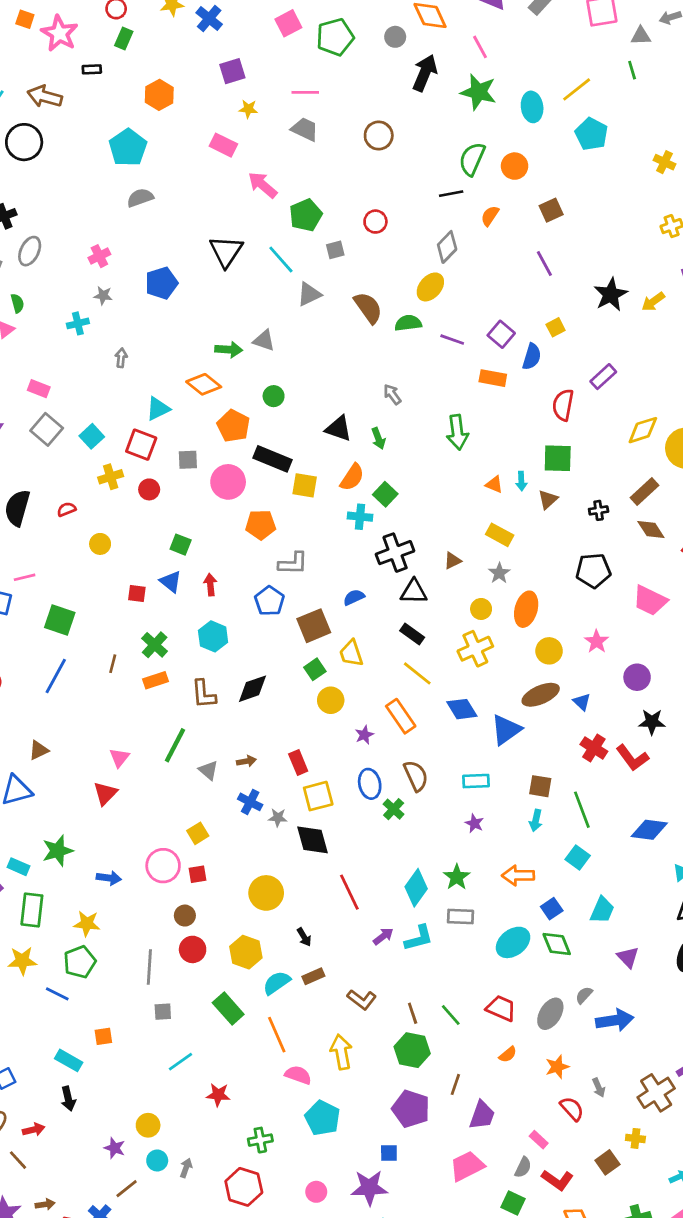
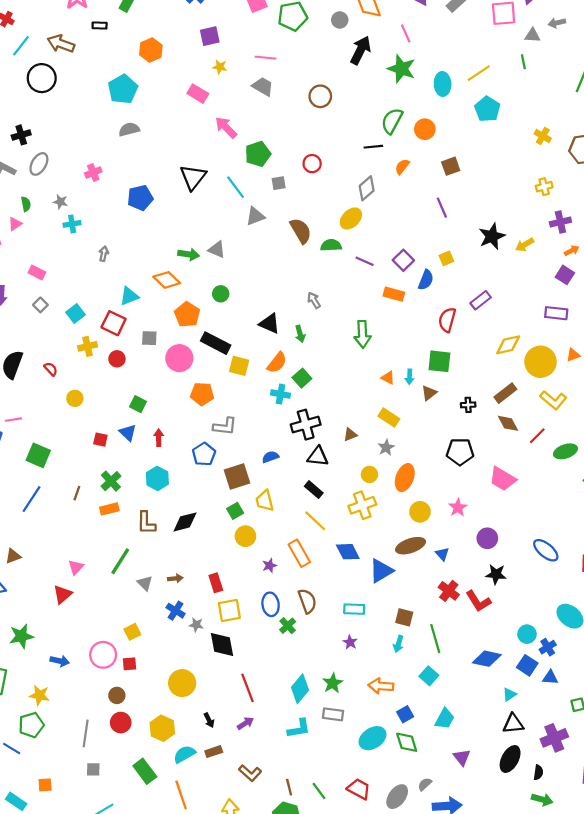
gray star: (103, 296) -> (60, 202), moved
gray square: (47, 429) -> (40, 305), size x0.6
red semicircle: (66, 509) -> (51, 369), turned 64
purple arrow: (383, 936) -> (245, 723), moved

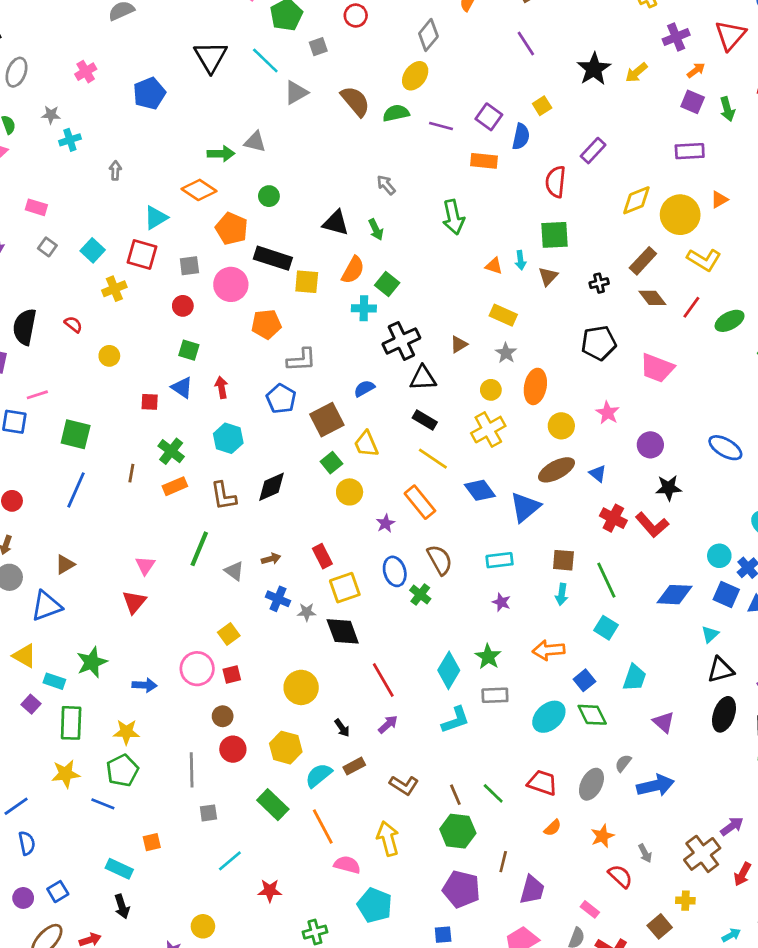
red circle: (117, 359) -> (183, 306), moved

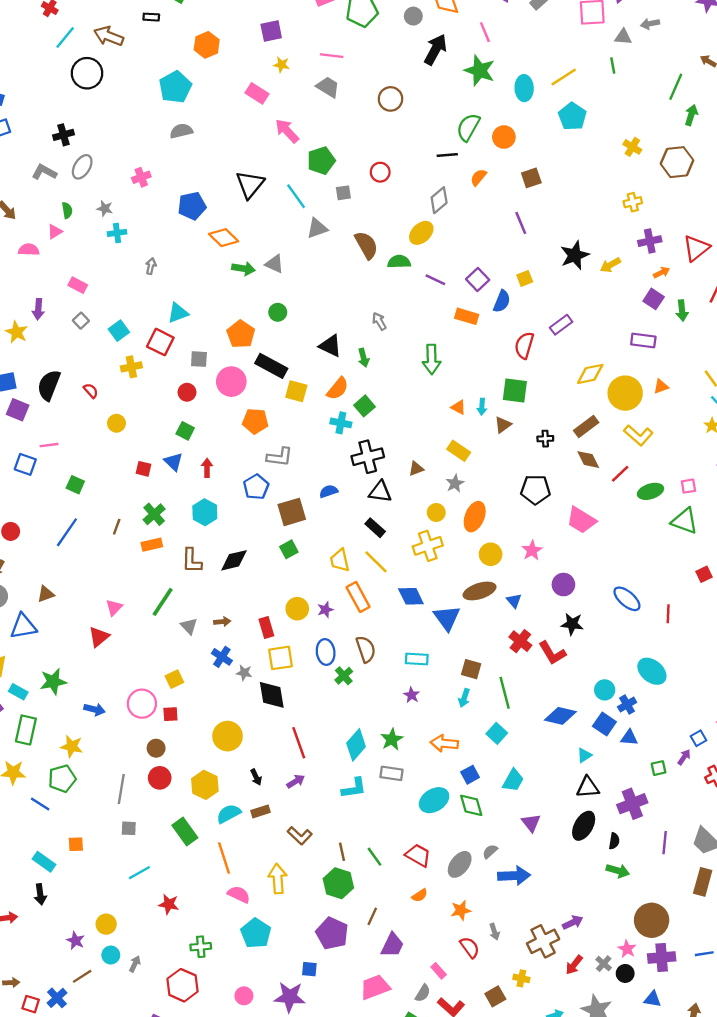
orange diamond: (199, 190) -> (224, 238), moved
green square: (76, 434) -> (75, 485), size x0.7
yellow trapezoid: (366, 444) -> (340, 560), moved
yellow circle: (350, 492) -> (297, 609), moved
blue triangle: (525, 507) -> (447, 618), turned -36

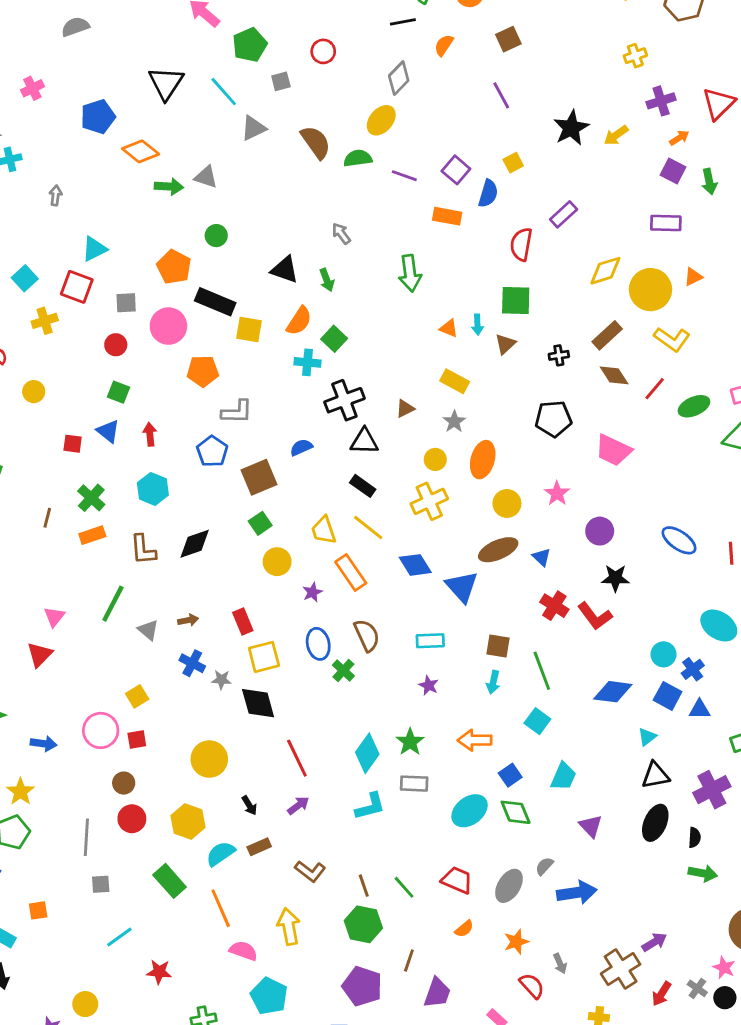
yellow circle: (297, 609) -> (277, 562), moved
yellow star: (72, 746) -> (20, 792), turned 30

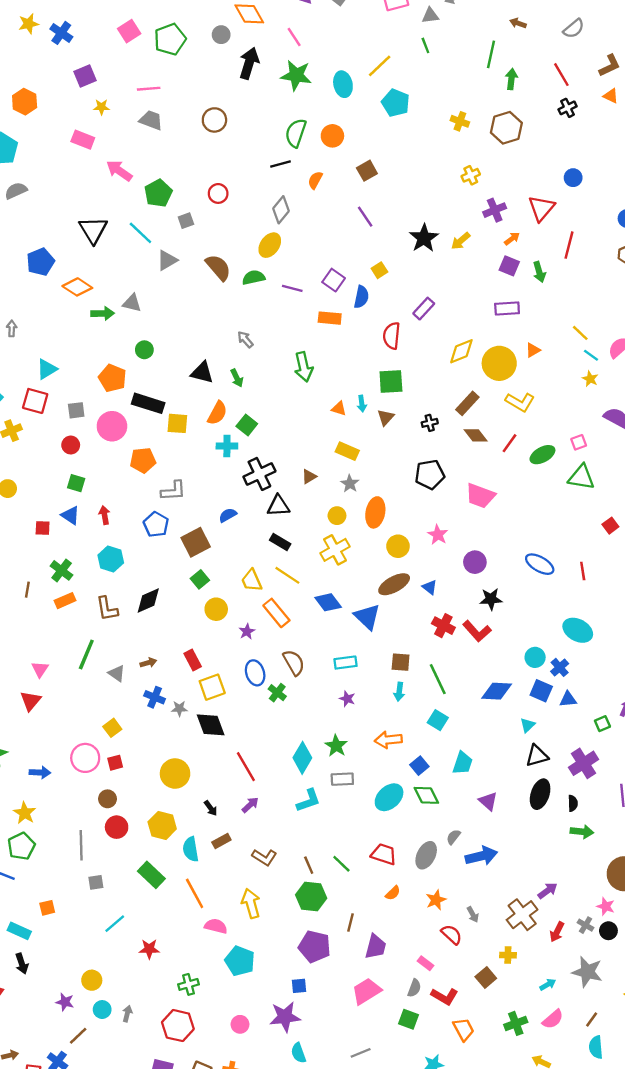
cyan semicircle: (221, 854) -> (191, 849), turned -60

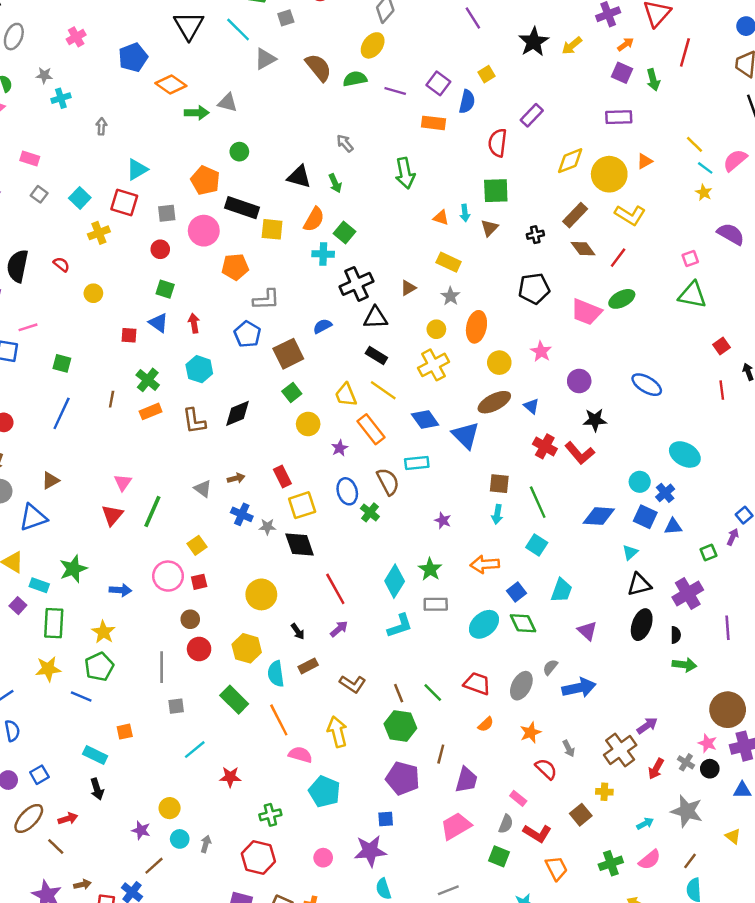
green ellipse: (542, 455) -> (622, 299), moved
red line: (583, 571) -> (722, 390), moved
green line: (86, 655) -> (152, 511), moved
cyan rectangle: (345, 663) -> (417, 463), moved

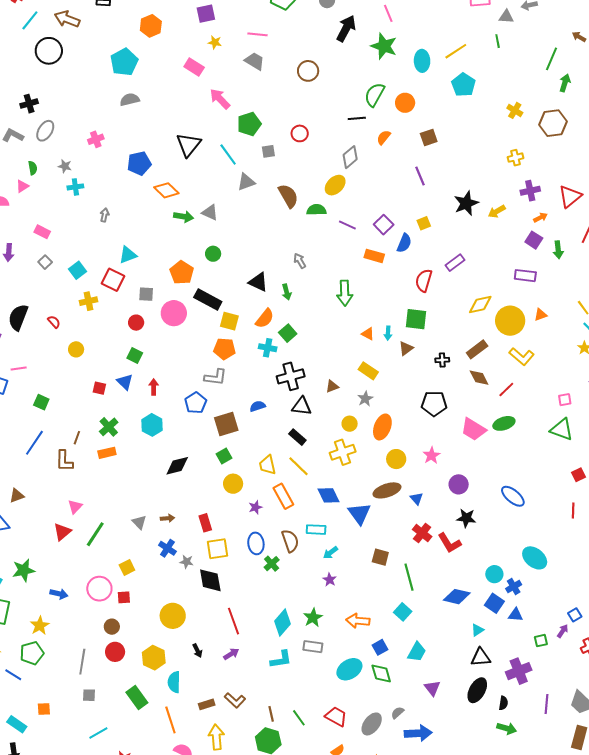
orange pentagon: (235, 267) -> (224, 349), moved
brown L-shape: (194, 421) -> (64, 461), moved
cyan arrow: (497, 514) -> (330, 553), moved, turned 35
brown rectangle: (308, 666) -> (207, 704), moved

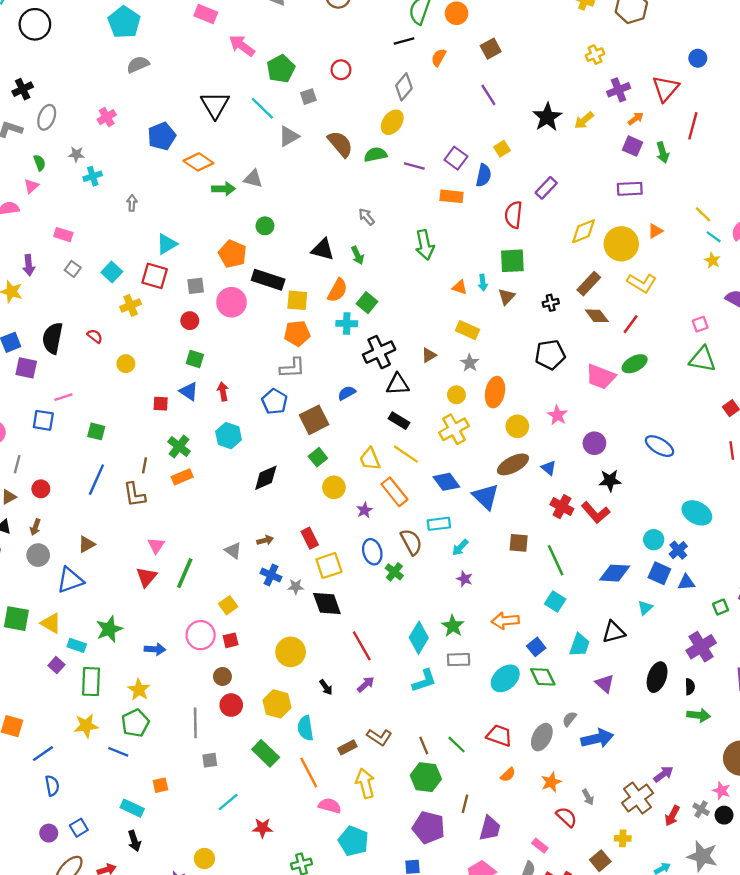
black triangle: (481, 657) -> (614, 632), moved

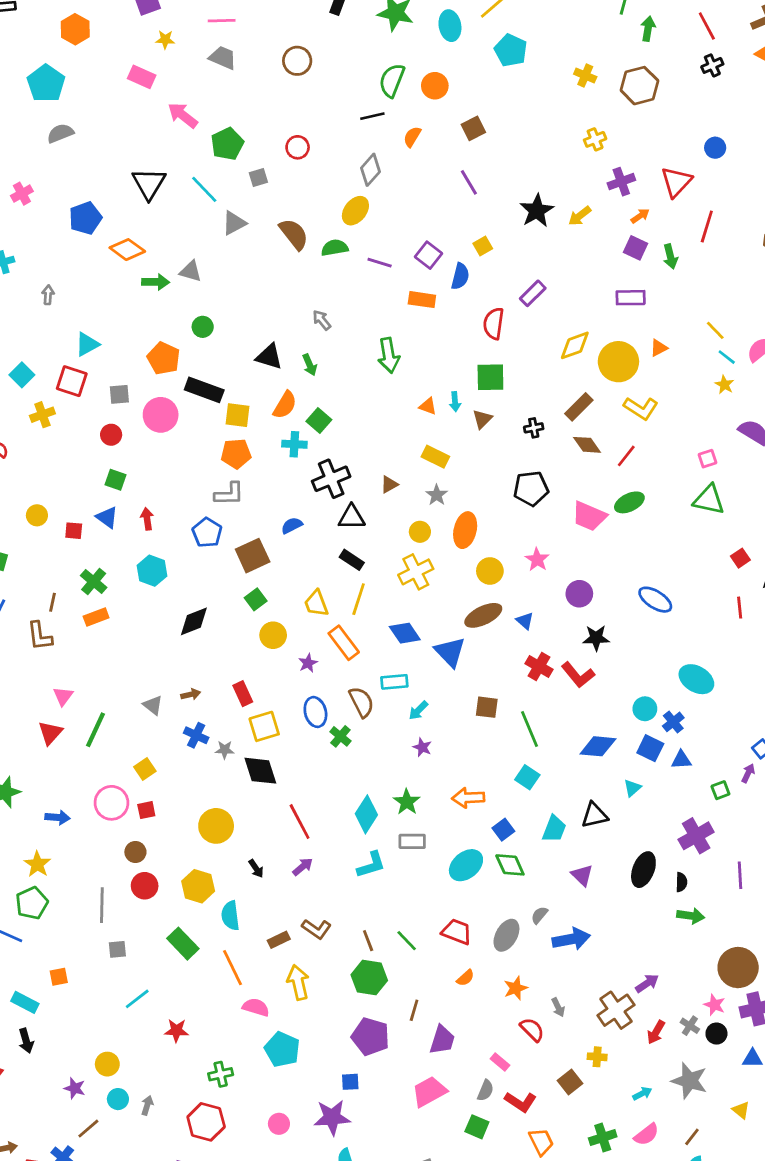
yellow circle: (126, 364) -> (37, 515), moved
yellow line: (406, 454) -> (359, 599), turned 72

